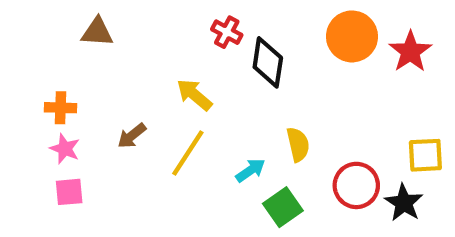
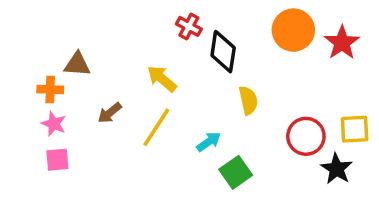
brown triangle: (97, 32) -> (77, 64), moved
yellow semicircle: (298, 144) -> (248, 100), moved
red circle: (356, 185) -> (306, 136), moved

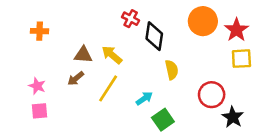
brown triangle: (77, 64) -> (83, 55), moved
orange cross: (50, 89) -> (40, 31), moved
yellow square: (355, 129) -> (241, 59), moved

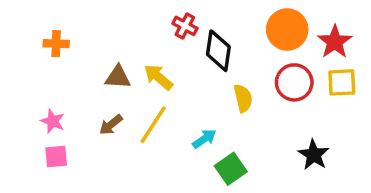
brown arrow: (76, 78) -> (111, 125), moved
red circle: (212, 95) -> (294, 82), moved
black star: (233, 117) -> (314, 155), moved

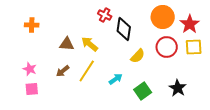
yellow semicircle: (243, 98) -> (138, 56), turned 56
green square: (231, 169) -> (143, 91), moved

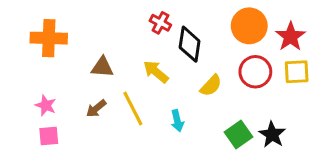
orange cross: (32, 25) -> (49, 38), size x1.6
yellow arrow: (90, 44) -> (156, 72), moved
yellow line: (87, 71) -> (133, 108), turned -60
cyan arrow: (116, 79) -> (177, 121), turned 112
green square: (143, 91) -> (239, 134), moved

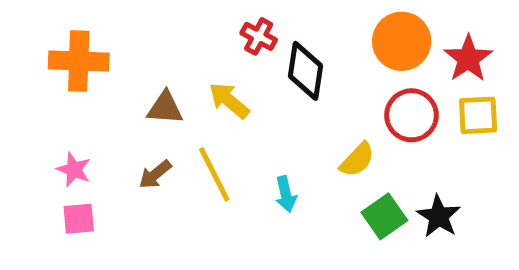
yellow arrow: (156, 72) -> (229, 100), moved
yellow semicircle: (211, 86) -> (357, 160), moved

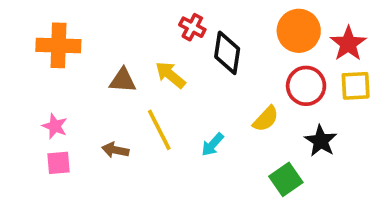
brown arrow: (155, 174) -> (115, 150), moved, turned 50
cyan arrow: (286, 194) -> (213, 145), turned 55
green square: (384, 216) -> (286, 179), moved
black star: (439, 216) -> (321, 141), moved

